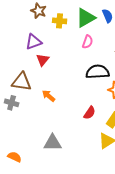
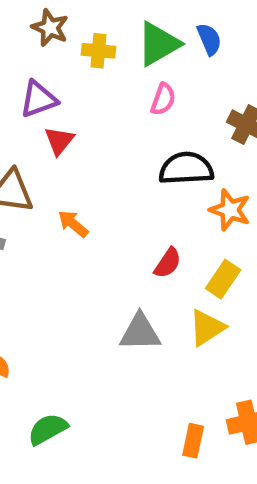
gray triangle: (53, 143) -> (140, 332), moved

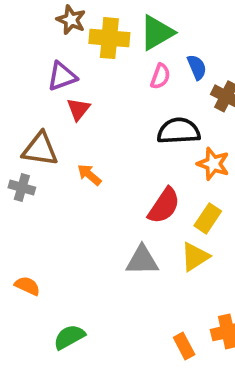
blue semicircle: (209, 39) -> (197, 67), moved
yellow cross: (98, 51) -> (109, 38), size x1.5
red semicircle: (168, 263) -> (164, 206), size x1.5
orange rectangle: (193, 441) -> (184, 346), turned -40

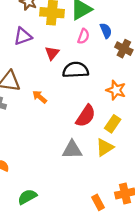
red triangle: (78, 109) -> (52, 53), moved
black semicircle: (179, 131) -> (76, 70), moved

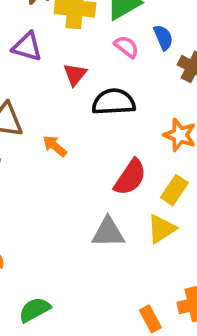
purple triangle: (23, 36) -> (27, 47), turned 36
pink semicircle: (83, 36) -> (126, 47), turned -72

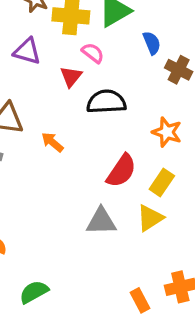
pink semicircle: (126, 47) -> (93, 53), moved

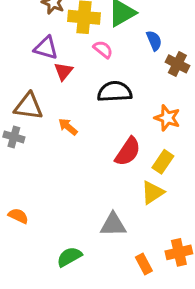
red triangle: (71, 77) -> (64, 71), moved
gray triangle: (101, 221) -> (113, 225), moved
green semicircle: (34, 292) -> (69, 257), moved

